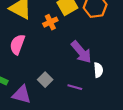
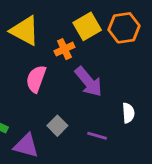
pink semicircle: (17, 44) -> (36, 79), moved
purple arrow: (81, 52) -> (89, 82), moved

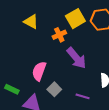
yellow triangle: (25, 31) -> (31, 22), size x0.7
pink semicircle: (36, 79) -> (39, 71), moved

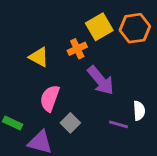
yellow triangle: (31, 22) -> (39, 57), moved
purple line: (83, 96) -> (118, 124), moved

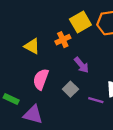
purple arrow: (101, 80) -> (81, 65), size x0.7
gray square: (70, 123) -> (70, 89), moved

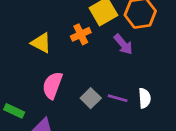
purple arrow: (81, 65) -> (123, 44), moved
purple line: (96, 100) -> (118, 98), moved

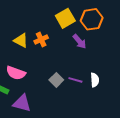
orange cross: (81, 34) -> (41, 40), moved
pink semicircle: (52, 85) -> (16, 73), moved, turned -90

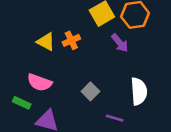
purple line: (75, 80) -> (115, 118), moved
white semicircle: (95, 80) -> (139, 91), size x1.5

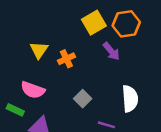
orange cross: (71, 40) -> (66, 59), moved
yellow triangle: (46, 42) -> (39, 50), turned 36

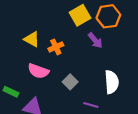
yellow triangle: (39, 50) -> (32, 39), turned -35
pink semicircle: (33, 90) -> (38, 71), moved

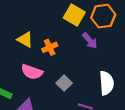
yellow square: (80, 15) -> (74, 15), turned -30

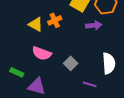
purple arrow: (90, 41) -> (94, 25), turned -56
orange cross: (50, 47) -> (55, 20), moved

